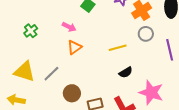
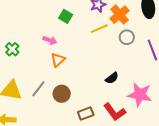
yellow line: (118, 48) -> (99, 29), moved
brown circle: (72, 93) -> (62, 94), moved

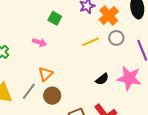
yellow line: (99, 29) -> (91, 42), moved
orange triangle: (58, 60) -> (46, 74), moved
pink star: (140, 95) -> (129, 78), moved

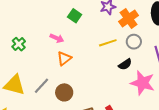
orange triangle: (46, 74) -> (64, 58), moved
black semicircle: (102, 79) -> (125, 64), moved

